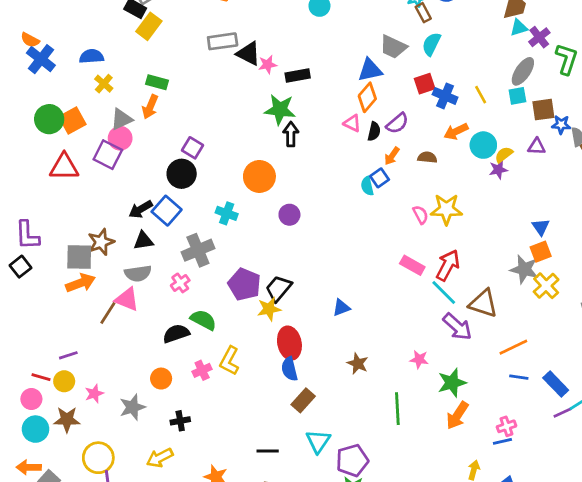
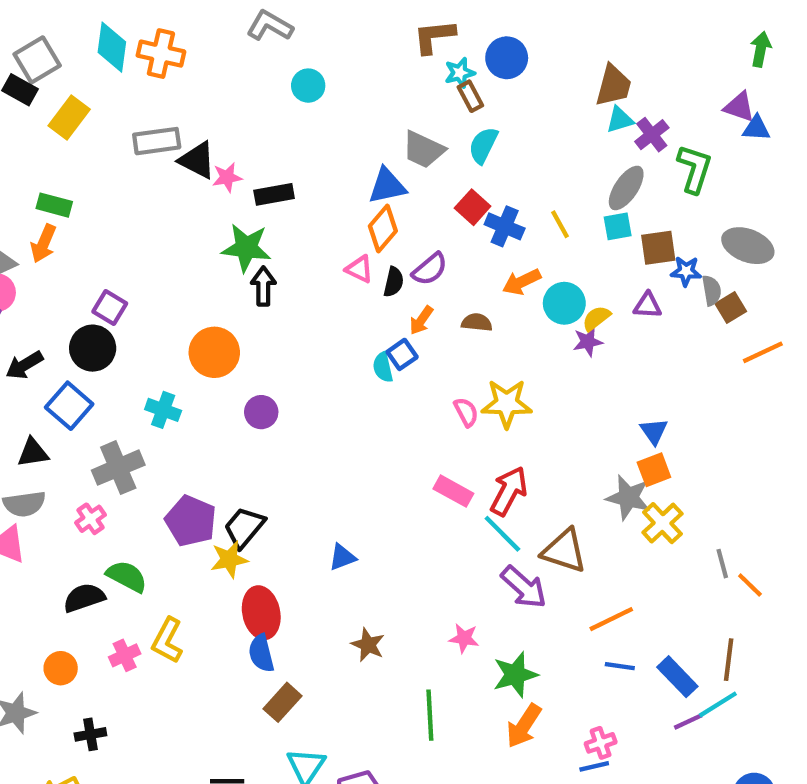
yellow rectangle: (149, 26) -> (69, 118), moved
red square: (425, 84) -> (473, 207), turned -30
black arrow: (141, 209) -> (24, 365), moved

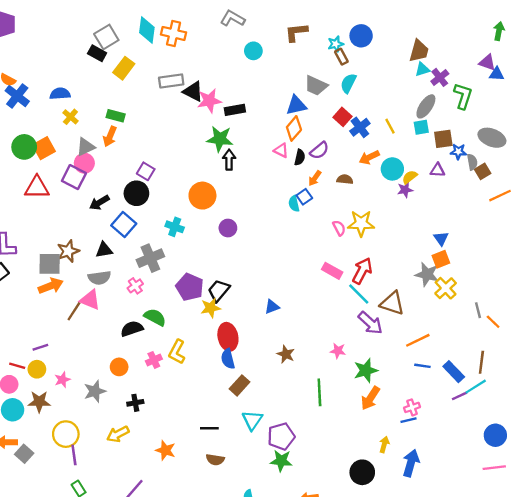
brown L-shape: (434, 36) -> (296, 32), moved
pink star: (227, 177) -> (209, 101), size x1.5
blue cross: (505, 226) -> (360, 127), turned 30

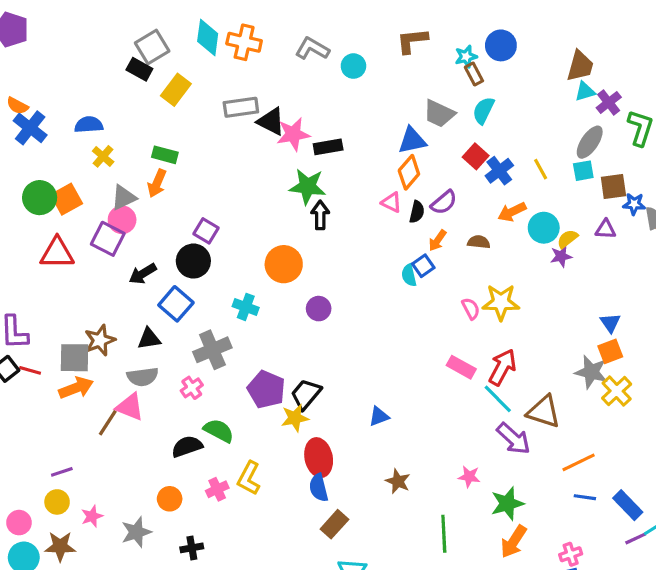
gray L-shape: (233, 18) -> (312, 49), moved
red line: (17, 366) -> (30, 370), moved

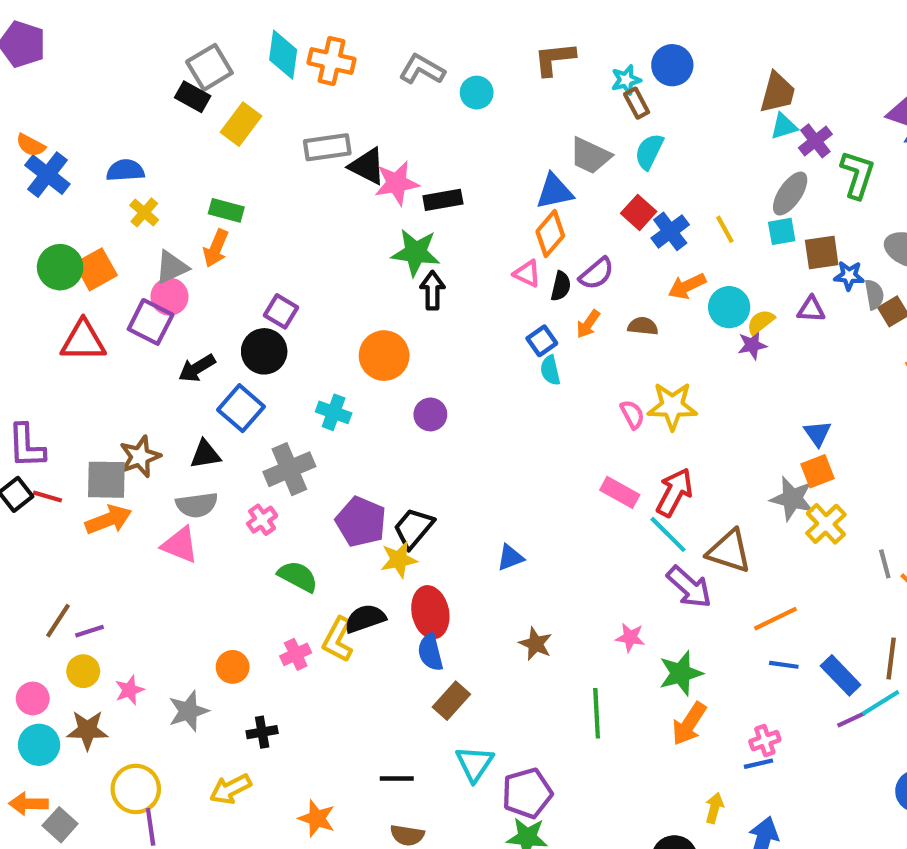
blue square: (423, 266) -> (542, 341), moved
brown line: (108, 423) -> (58, 621), moved
black semicircle: (187, 446) -> (365, 619), moved

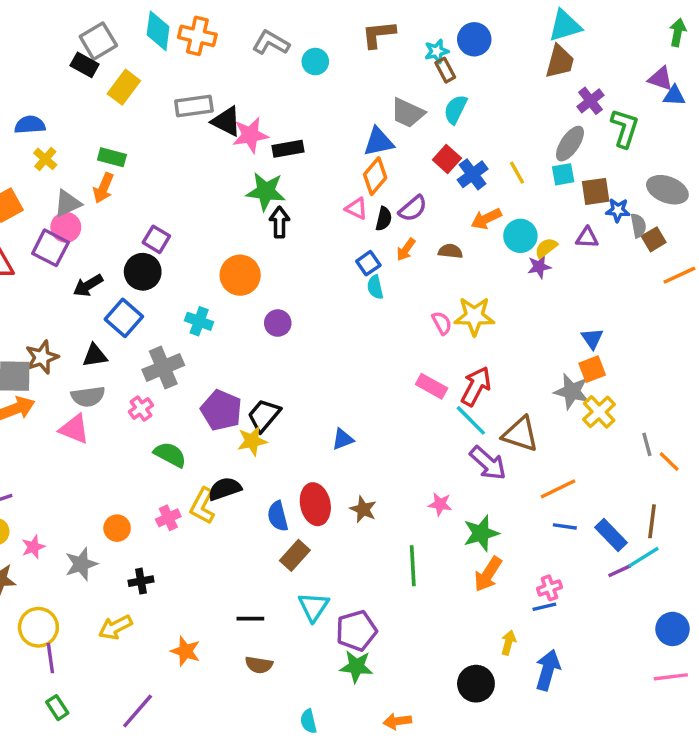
cyan triangle: (784, 126) -> (565, 26), moved, size x1.5
red ellipse: (430, 612) -> (315, 504), moved

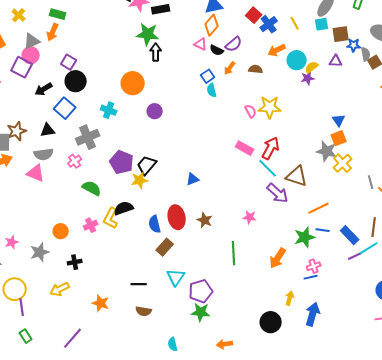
black semicircle: (384, 219) -> (217, 50), turned 104
purple square: (156, 239) -> (69, 62), moved
green star: (481, 533) -> (305, 237), moved

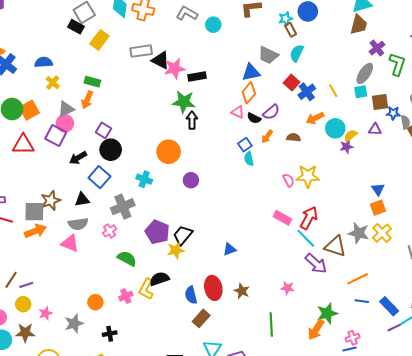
gray star: (327, 151) -> (359, 233), moved
green star: (305, 237) -> (327, 313), moved

